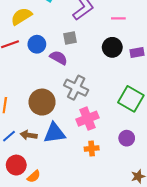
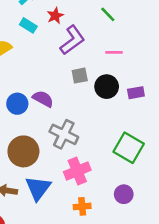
gray square: (70, 38) -> (80, 76), moved
blue circle: (37, 44) -> (17, 104), moved
blue triangle: (54, 133) -> (38, 188), turned -45

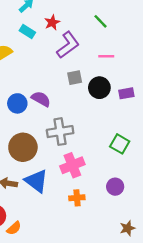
gray cross: (64, 134) -> (60, 132), turned -35
green square: (129, 148) -> (120, 144), size x0.7
blue triangle: (38, 188) -> (36, 181), turned -30

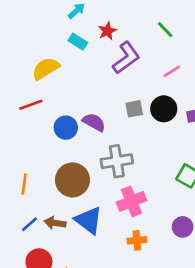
pink line: (106, 56) -> (172, 71), turned -32
gray square: (75, 78) -> (134, 109), moved

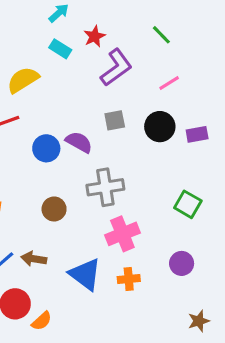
gray square: (134, 109) -> (115, 120), moved
brown circle: (72, 180) -> (54, 209), size x0.6
blue triangle: (89, 220) -> (85, 274), moved

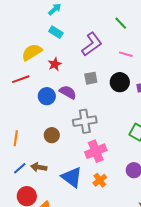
red star: (94, 36) -> (55, 64), moved
pink line: (169, 83) -> (126, 54), turned 48
orange cross: (129, 279) -> (100, 180), turned -32

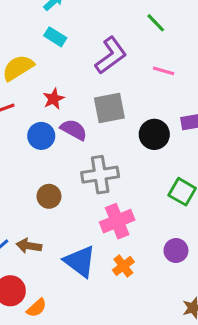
red star: (55, 64) -> (54, 99), moved
gray square: (91, 78) -> (109, 108), size x1.5
black circle: (120, 82) -> (154, 134), moved

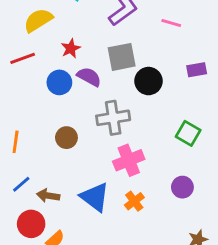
black circle: (154, 134) -> (149, 81), moved
brown arrow: (29, 246) -> (48, 196), moved

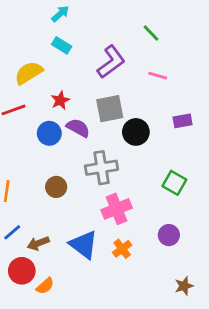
brown arrow: (48, 196) -> (38, 243), turned -30

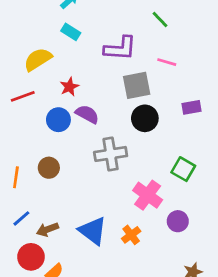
purple L-shape: (111, 62) -> (120, 48), turned 40
gray square: (110, 109) -> (137, 85), moved
brown circle: (56, 187) -> (49, 168), moved
pink cross: (117, 209) -> (148, 195), moved, turned -32

